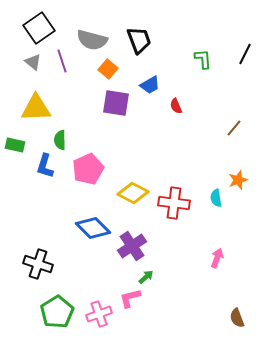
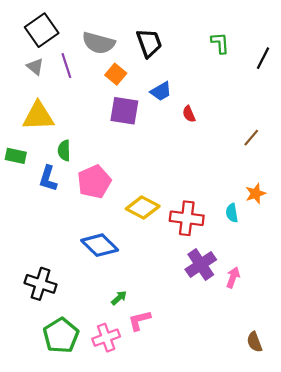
green L-shape: (203, 59) -> (220, 43), moved
purple cross: (132, 246) -> (201, 264), moved
green arrow: (146, 277) -> (119, 298), moved

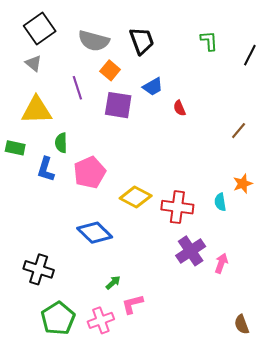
purple line: (66, 66) -> (77, 88), moved

